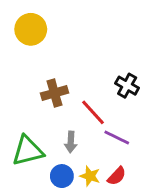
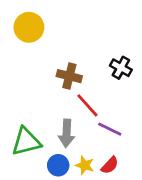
black cross: (127, 86) -> (121, 68), moved
brown cross: (54, 93) -> (69, 76), moved, turned 30
gray arrow: (71, 142) -> (67, 133), size x1.4

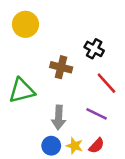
black cross: (121, 68) -> (94, 49), moved
red line: (87, 105) -> (106, 83), moved
green triangle: (26, 142) -> (22, 91), moved

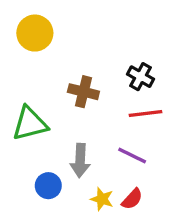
black cross: (94, 49) -> (141, 77), moved
red line: (106, 83) -> (146, 114), turned -55
blue circle: (51, 146) -> (48, 186), moved

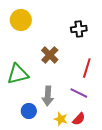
black cross: (141, 77) -> (79, 29), moved, turned -35
brown cross: (83, 92) -> (50, 55), turned 30
red line: (146, 114) -> (87, 68), turned -66

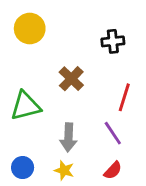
purple line: (79, 93) -> (113, 133), turned 30
blue circle: (29, 111) -> (23, 168), moved
yellow star: (61, 119) -> (64, 170), moved

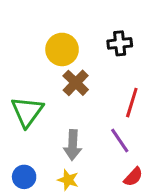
yellow circle: (30, 29) -> (62, 49), moved
green triangle: (25, 106) -> (27, 112), turned -40
red semicircle: (113, 170) -> (133, 177), moved

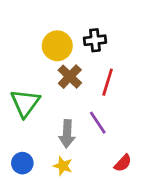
black cross: (120, 43) -> (95, 40), moved
red line: (132, 103) -> (108, 82), moved
purple line: (120, 140) -> (98, 123), moved

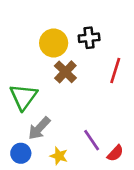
red line: (108, 82) -> (115, 71), moved
purple line: (98, 123) -> (92, 140), moved
gray arrow: (67, 134) -> (39, 128), moved, turned 40

